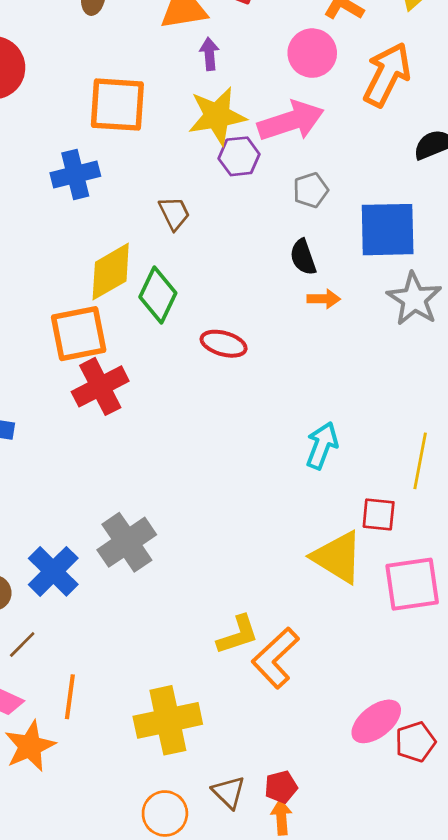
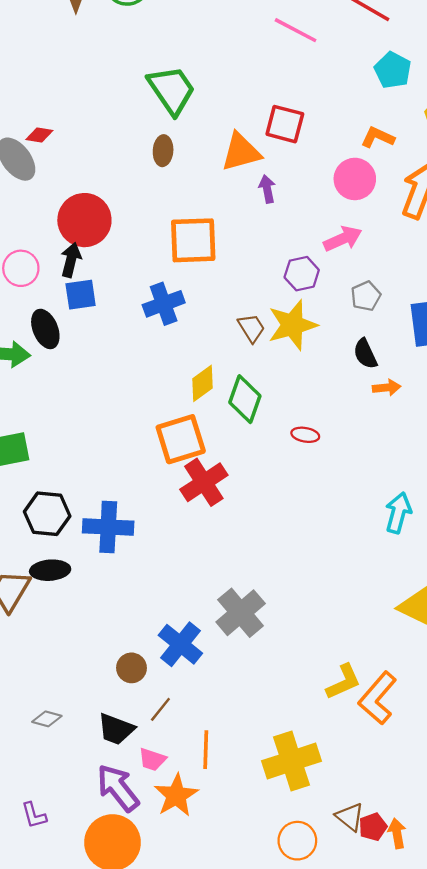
yellow star: (217, 116) -> (292, 325), moved
pink arrow: (291, 121) -> (343, 239), size x0.7
yellow diamond: (111, 272) -> (203, 383), size x0.7
red ellipse: (224, 344) -> (305, 435), size x0.7
red pentagon: (281, 787) -> (373, 827), moved

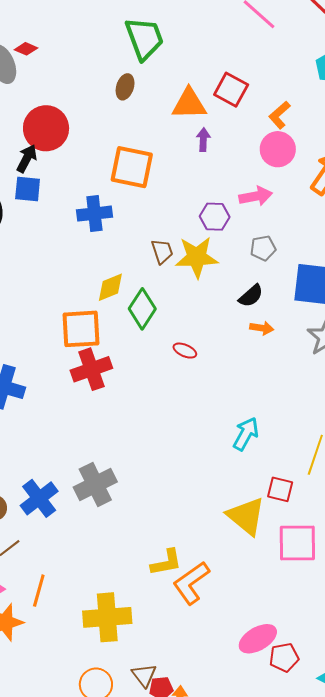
orange L-shape: (378, 137) -> (279, 115), moved, turned -80
black semicircle: (365, 354) -> (251, 296), turned -120

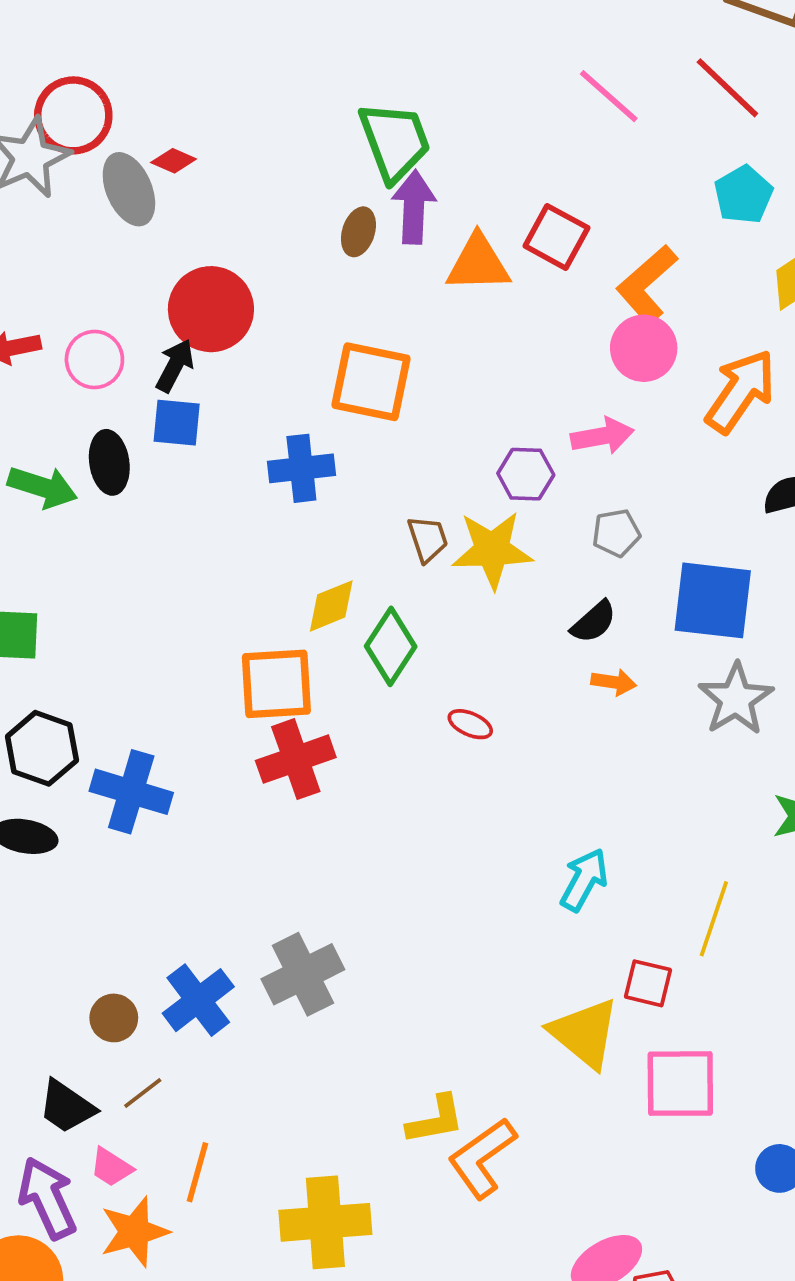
orange L-shape: (279, 115) -> (647, 284), size x1.5
purple arrow: (203, 140) -> (414, 207), moved, size x1.6

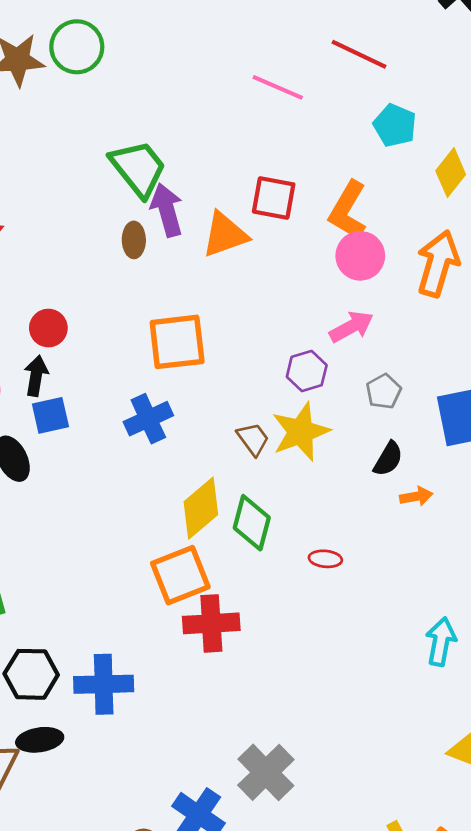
red circle: (211, 309) -> (48, 328), size x0.6
yellow diamond: (331, 606) -> (201, 508), size x1.4
red cross: (296, 759) -> (211, 623), turned 34

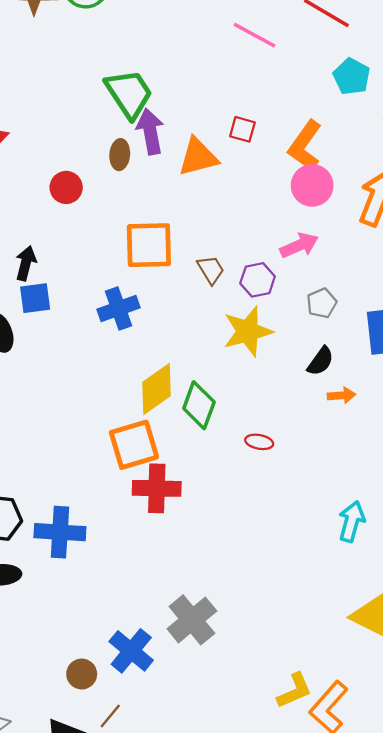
red square: (274, 198) -> (242, 129), size x0.7
red circle: (48, 328) -> (66, 187), moved
brown trapezoid: (253, 439) -> (211, 270), moved

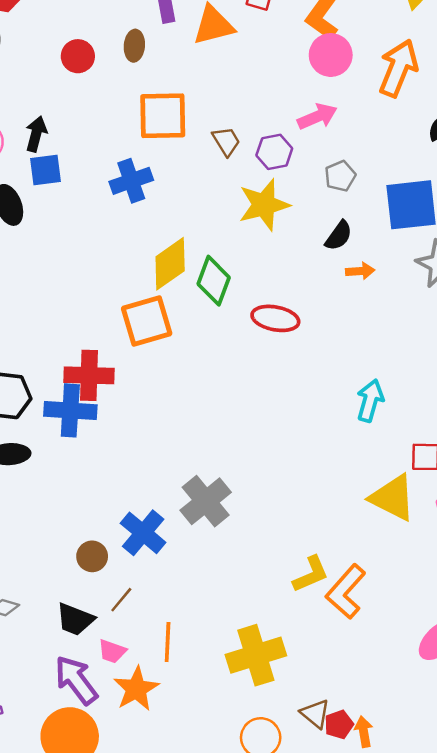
brown ellipse: (120, 155) -> (134, 46), moved
red ellipse: (259, 442) -> (275, 318), size x1.6
red cross: (157, 488) -> (89, 375), moved

